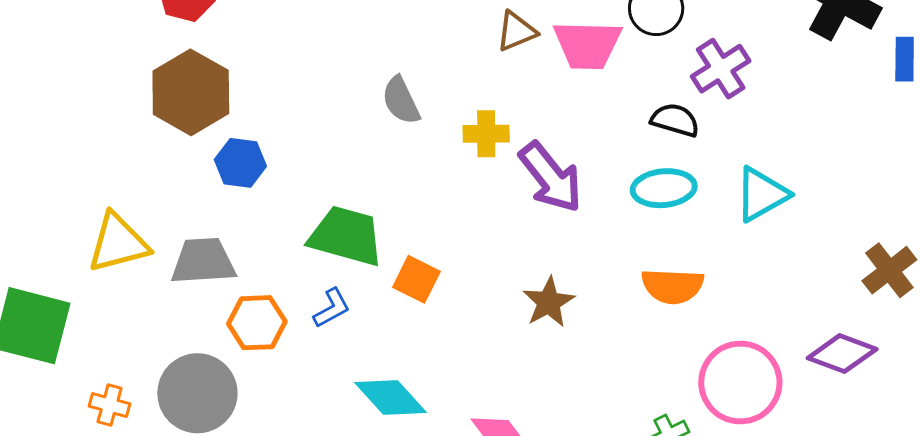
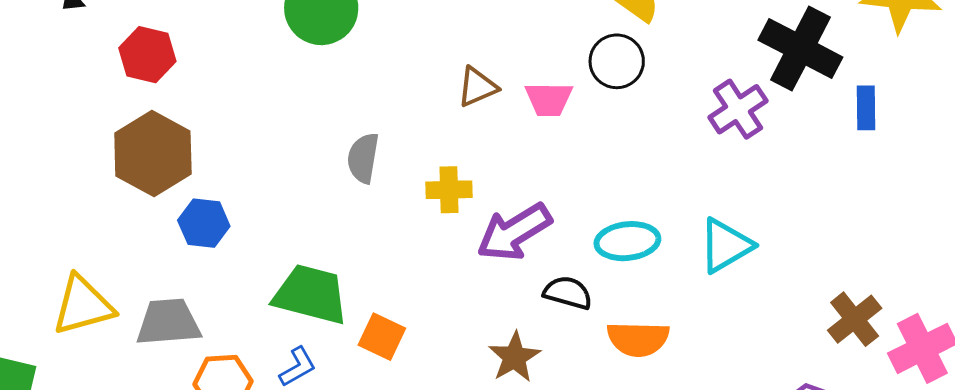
pink trapezoid: (587, 45) -> (549, 99), size x0.7
purple cross: (721, 69) -> (738, 109), moved
gray semicircle: (401, 100) -> (363, 158), turned 36
black semicircle: (675, 120) -> (568, 293), moved
purple arrow: (551, 177) -> (514, 232), turned 98

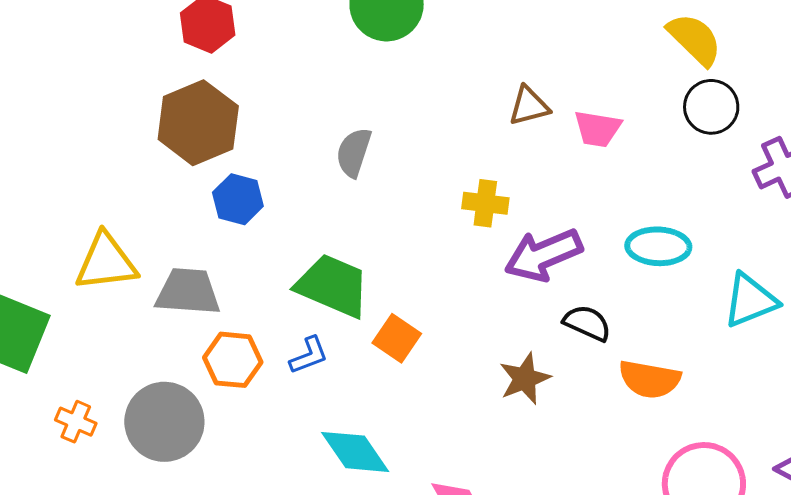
black circle: (617, 61) -> (711, 107), moved
gray semicircle: (363, 158) -> (354, 152), moved
cyan ellipse: (627, 241) -> (658, 246), moved

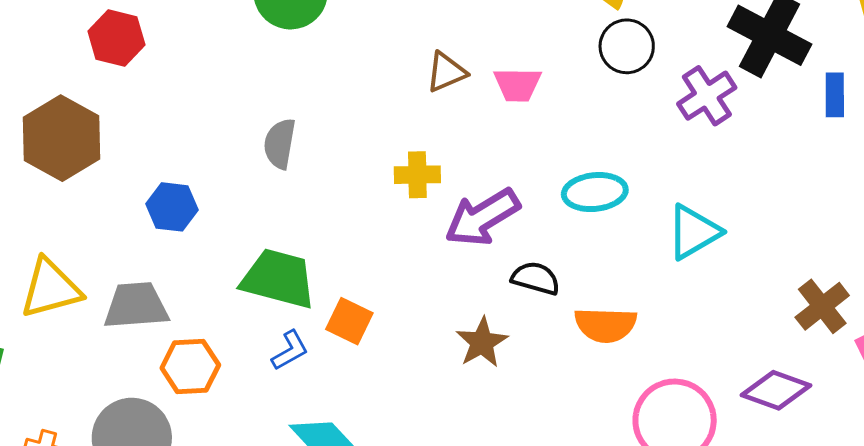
brown hexagon: (198, 123) -> (62, 138), moved
blue L-shape: (309, 355) -> (290, 350), moved

